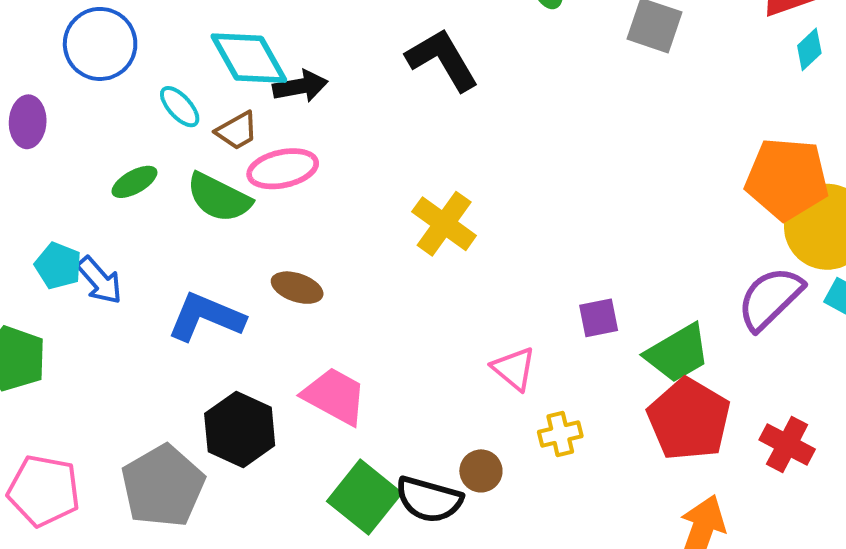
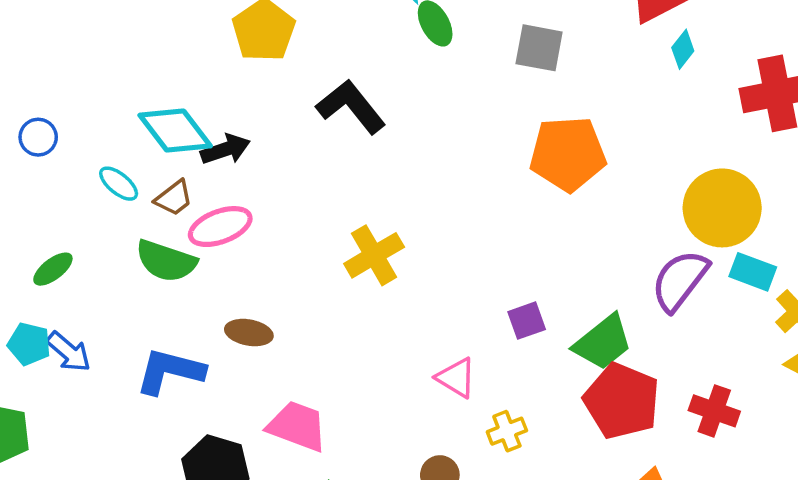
blue circle: (100, 44) -> (38, 137), size x0.6
orange pentagon: (787, 179) -> (568, 154), moved
green ellipse: (134, 182) -> (53, 269), moved
yellow cross: (444, 224) -> (374, 255), turned 32

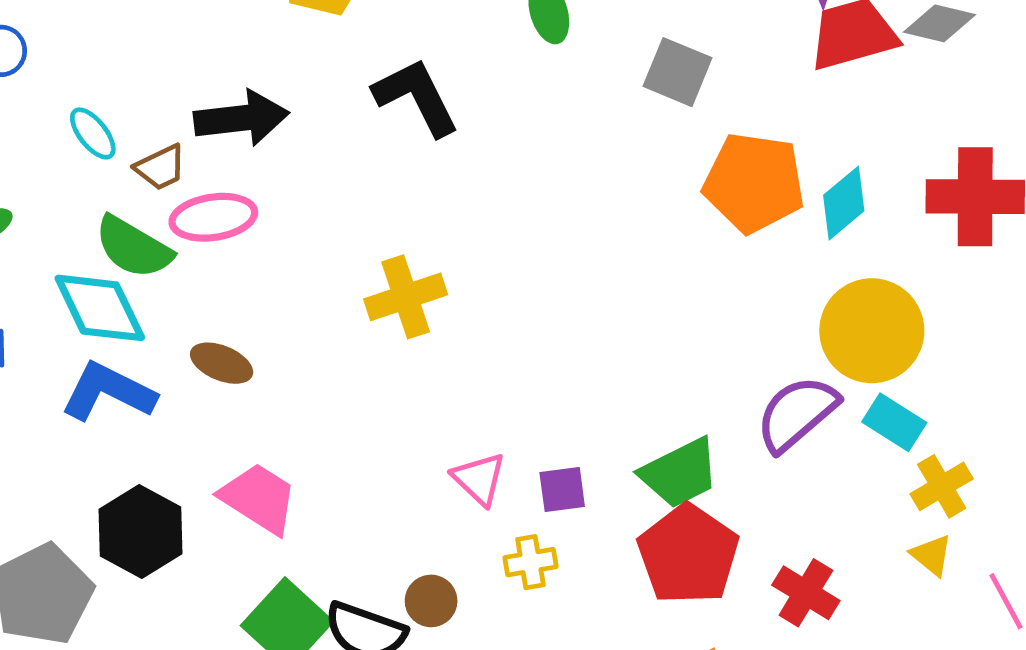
cyan diamond: (683, 49) -> (844, 203), moved, size x1.4
cyan diamond: (175, 131) -> (100, 308), moved
black arrow: (225, 149) -> (241, 118), size x1.4
orange pentagon: (568, 154) -> (754, 183), moved
purple square: (527, 321) -> (562, 490), moved

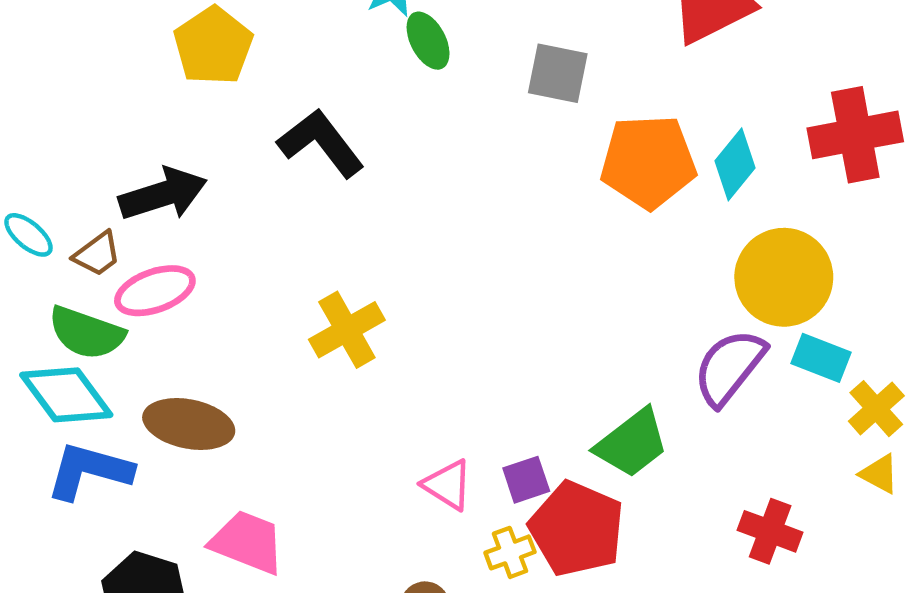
brown ellipse: (222, 363) -> (189, 424), size x1.5
red pentagon: (688, 554) -> (577, 529), moved

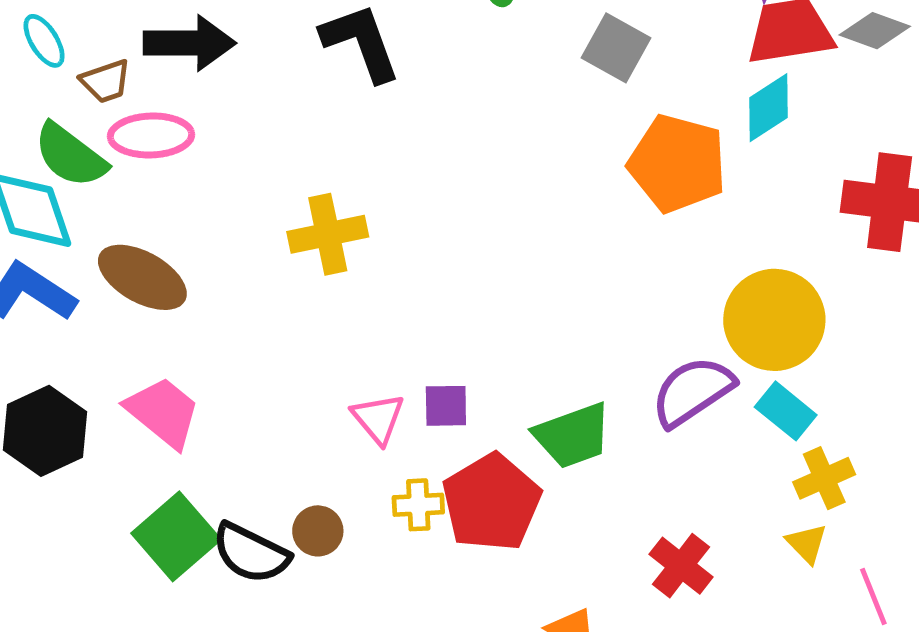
cyan diamond: (735, 164) -> (768, 108), moved
purple square: (526, 480) -> (446, 406), moved

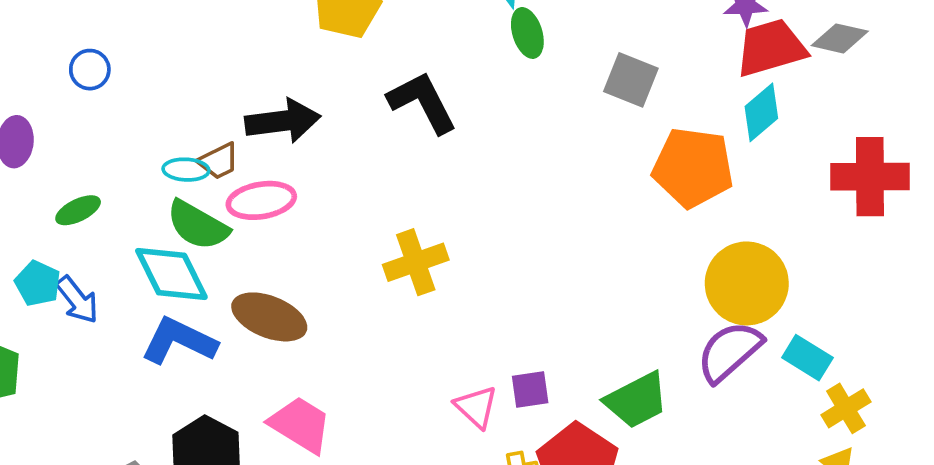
cyan ellipse: (44, 41) -> (186, 170), moved, turned -48
yellow circle: (774, 320) -> (747, 283), moved

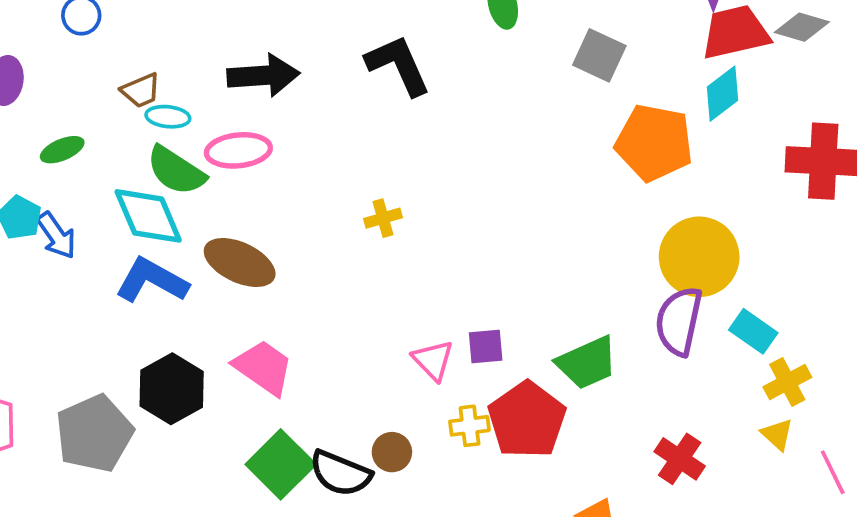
brown trapezoid: (219, 161) -> (141, 90), moved
yellow cross: (416, 262) -> (383, 218), size x0.6
purple semicircle: (729, 352) -> (679, 321), turned -40

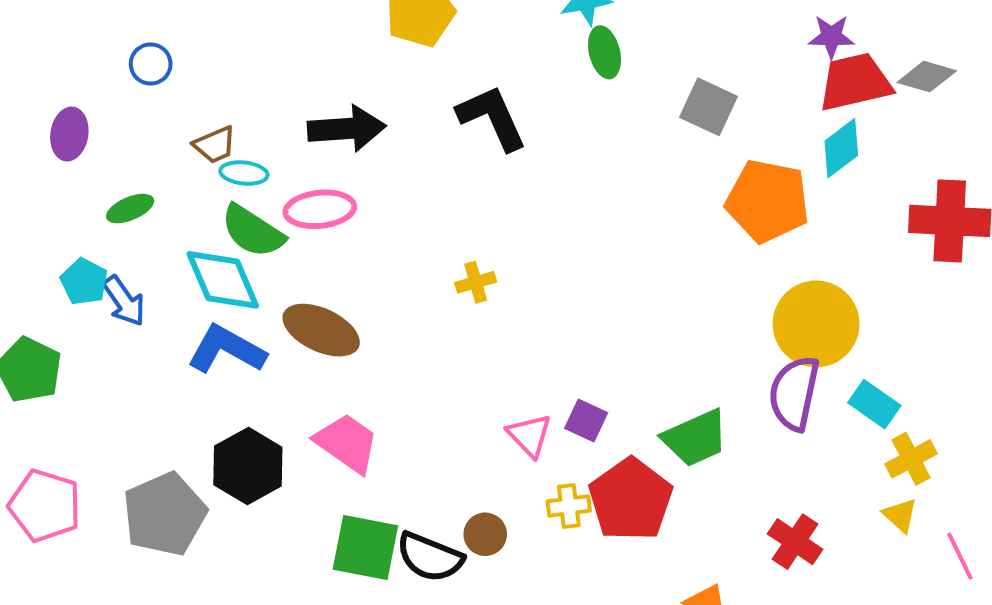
purple square: (486, 346) -> (586, 420), turned 30
green square: (281, 464) -> (365, 548), turned -34

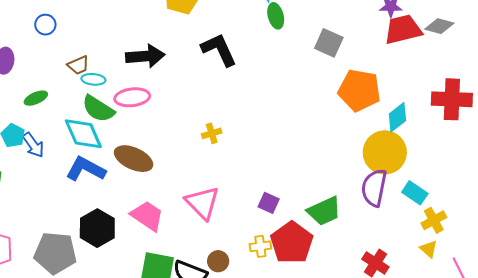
cyan diamond: (841, 148) -> (397, 117), moved
pink triangle: (529, 435) -> (202, 203), moved, size x1.5
gray pentagon: (165, 514) -> (55, 253), turned 30

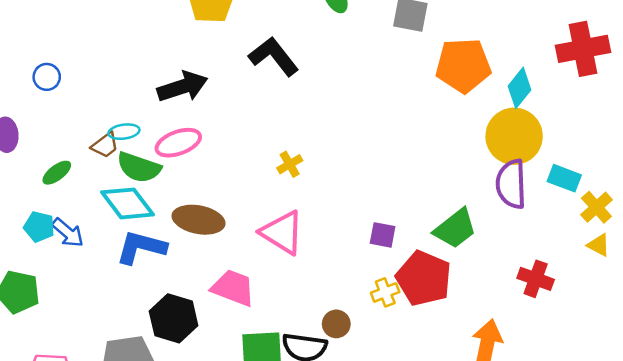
brown trapezoid: (78, 65) -> (105, 145), moved
pink triangle: (202, 203) -> (282, 233), moved

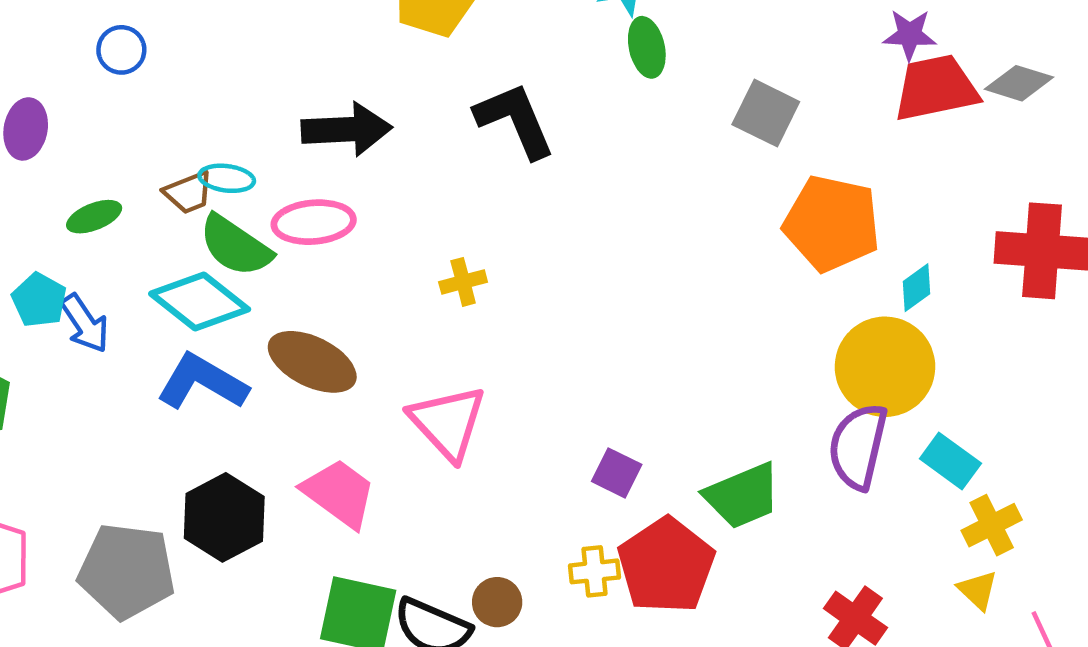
cyan diamond: (520, 88) -> (917, 288), size x0.7
yellow cross: (290, 164) -> (463, 282), moved
cyan diamond: (128, 203) -> (200, 301), turned -30

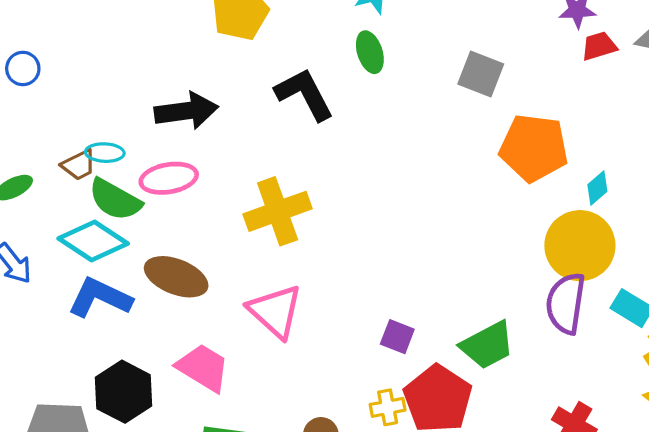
green ellipse: (647, 47) -> (370, 52), moved
red trapezoid: (936, 88) -> (599, 46), size x0.6
yellow cross: (463, 282) -> (278, 211), size x2.0

